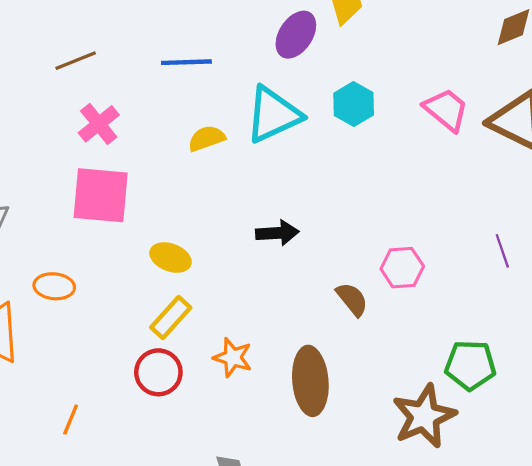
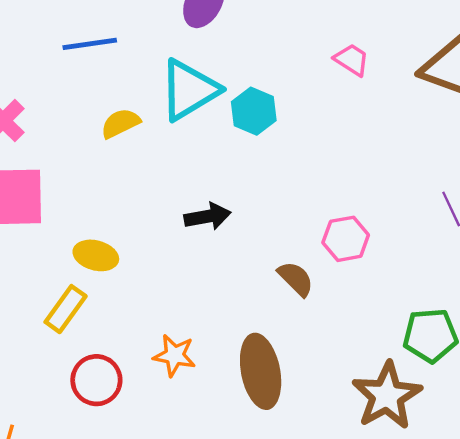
cyan hexagon: (354, 104) -> (254, 111), moved
pink trapezoid: (446, 110) -> (352, 60), moved, size x0.7
yellow rectangle: (171, 317) -> (66, 309), moved

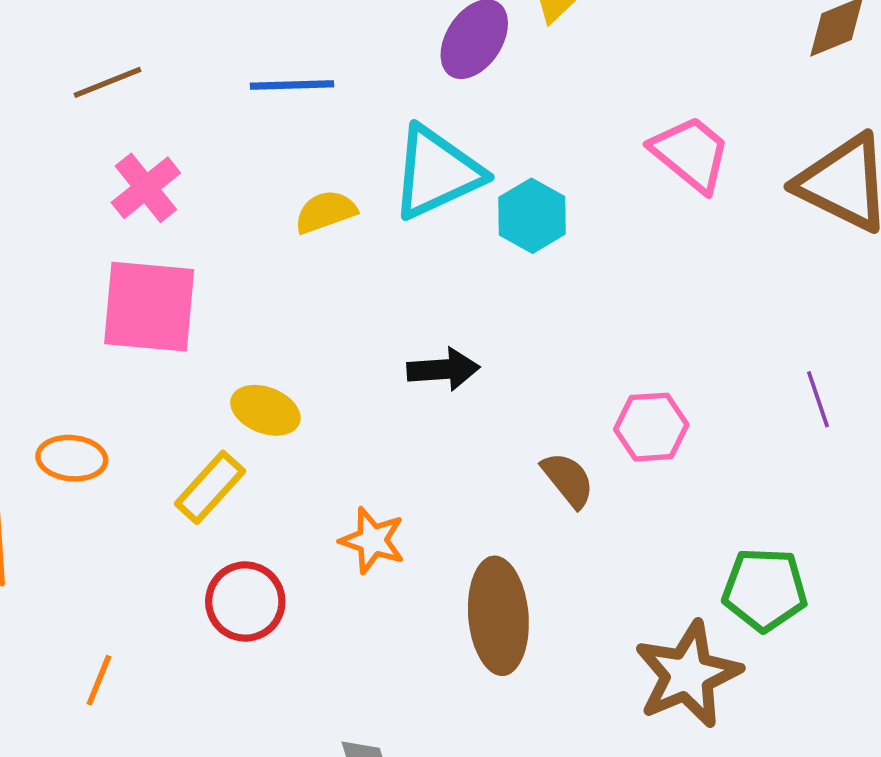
pink trapezoid: (352, 60) -> (691, 154), size x1.5
orange star: (174, 355) -> (372, 540), moved

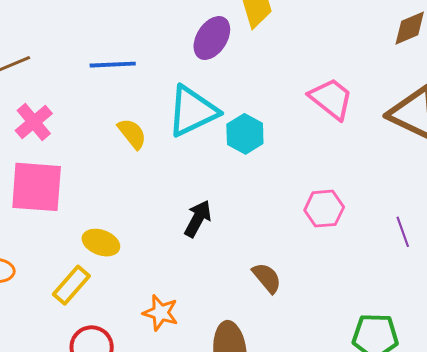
yellow semicircle: (325, 212) -> (132, 134), turned 72
black arrow: (443, 369) -> (198, 219), turned -57
pink hexagon: (651, 427) -> (324, 209), moved

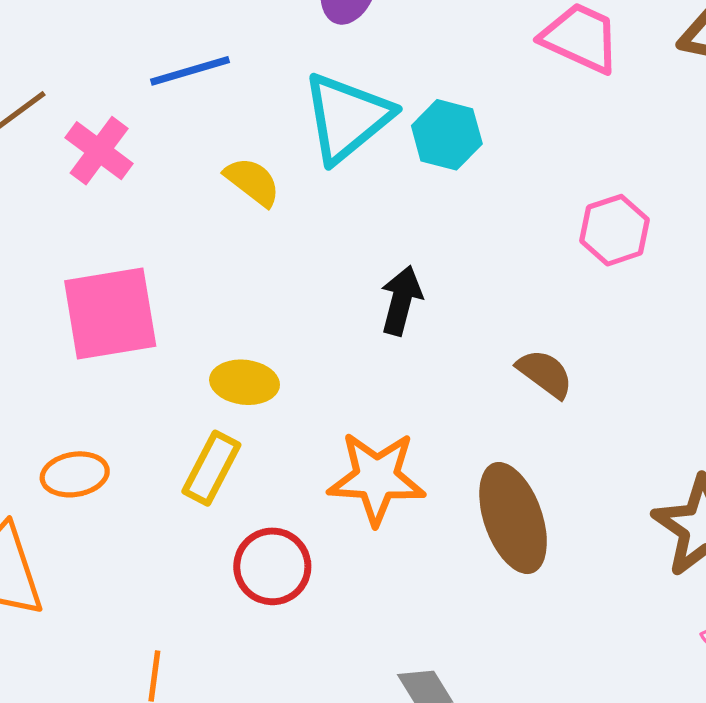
pink cross: (34, 122) -> (99, 151), moved
orange star: (161, 313) -> (377, 478), size x1.5

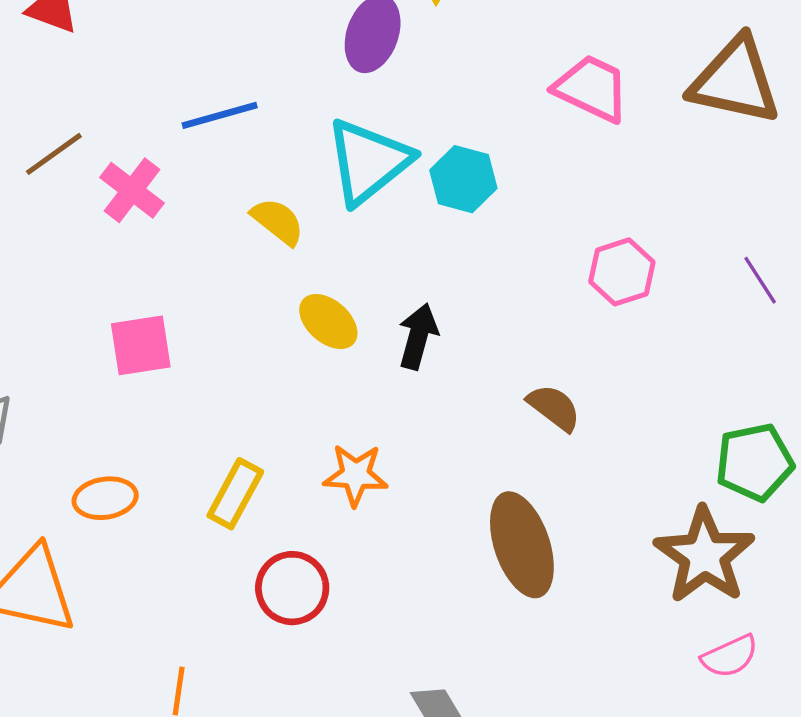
pink square: (110, 313) -> (141, 345), size x0.7
yellow ellipse: (245, 382) -> (328, 322), moved, turned 34
orange star: (377, 478) -> (356, 475), moved, size x0.7

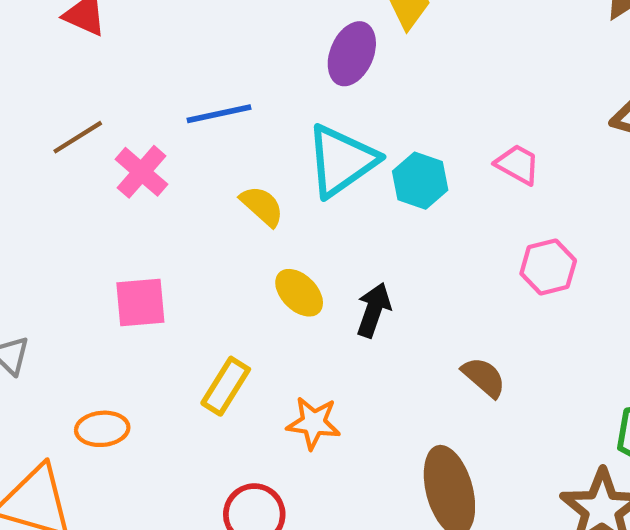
pink trapezoid: (592, 88) -> (518, 164), moved, size x0.7
yellow rectangle: (235, 494) -> (226, 386), moved

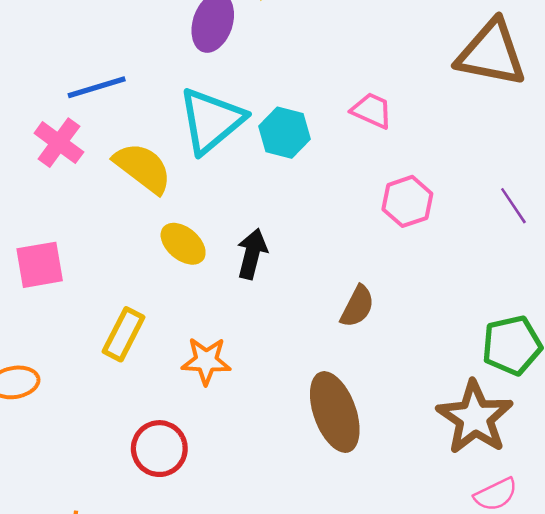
pink cross: (141, 172) -> (59, 143), moved
yellow semicircle: (262, 206) -> (143, 168), size x1.4
brown semicircle: (484, 377) -> (357, 306), turned 81

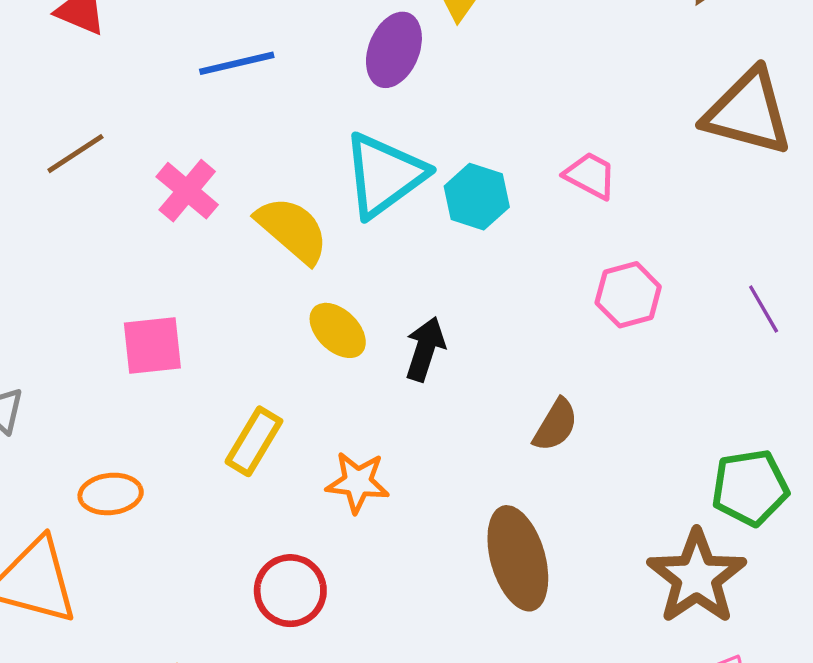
blue line: (97, 87) -> (237, 63), moved

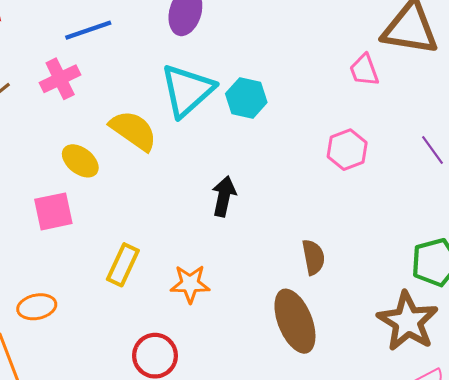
pink trapezoid: (590, 176) -> (364, 70), moved, turned -132
pink cross: (187, 191) -> (60, 79), moved, turned 30
yellow ellipse: (338, 330) -> (80, 161), moved
brown semicircle: (556, 425) -> (313, 257), moved, turned -36

